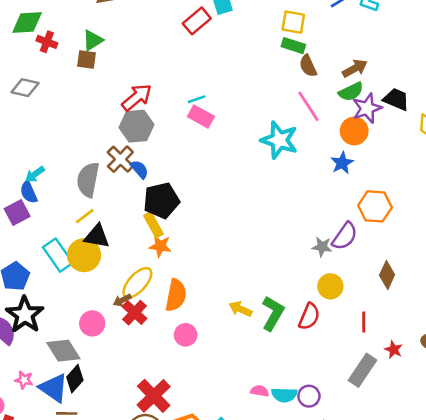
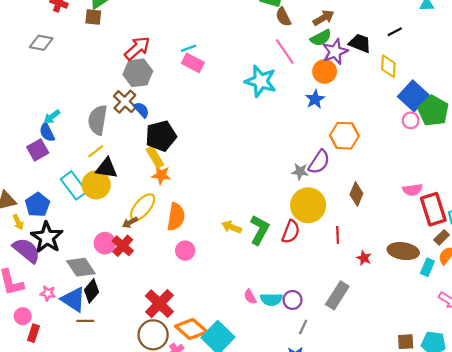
yellow circle: (330, 286) -> (308, 205), size x1.6
red cross: (135, 313) -> (123, 246), moved
gray rectangle: (363, 370) -> (337, 295), moved
pink semicircle: (260, 391) -> (250, 297), turned -128

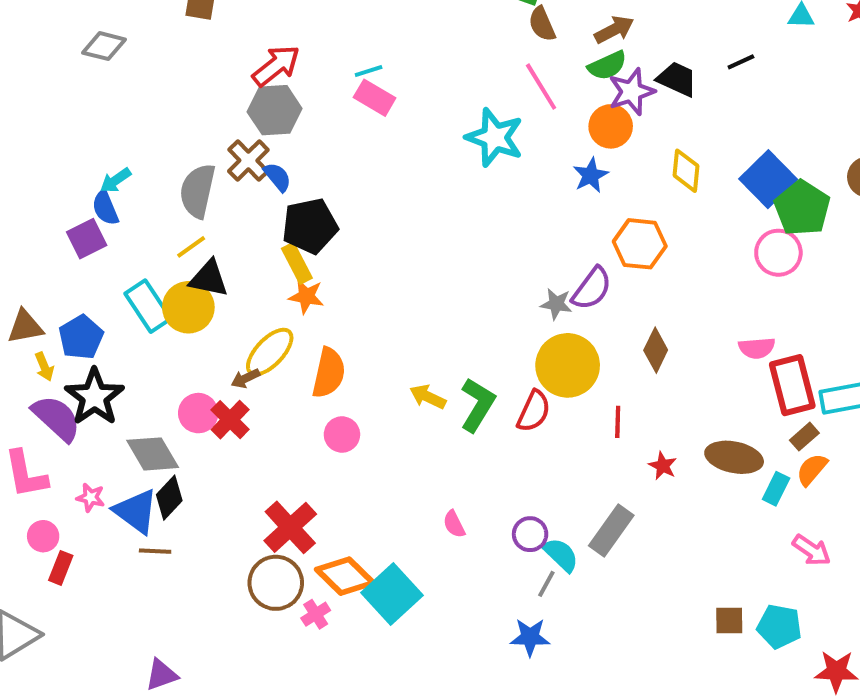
yellow diamond: (388, 66) -> (686, 171), moved
pink circle: (411, 120) -> (778, 253), moved, size x1.5
cyan semicircle: (271, 299) -> (561, 555), moved, turned -140

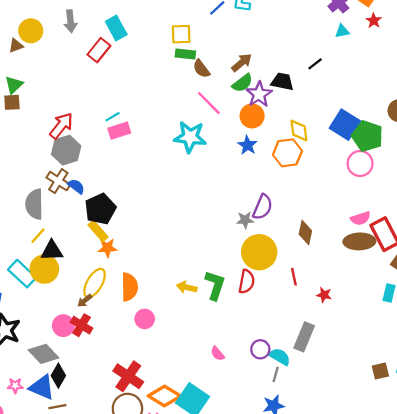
pink rectangle: (375, 98) -> (119, 131), turned -35
orange hexagon: (640, 244) -> (287, 153), moved
brown ellipse: (734, 457) -> (359, 241), moved

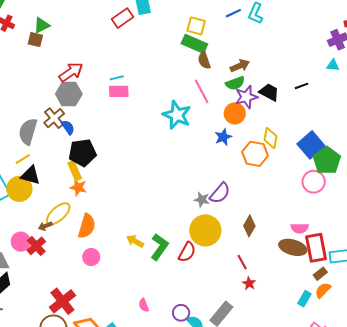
green rectangle: (185, 54) -> (194, 44), size x1.4
red line: (294, 277) -> (242, 262), moved, turned -35

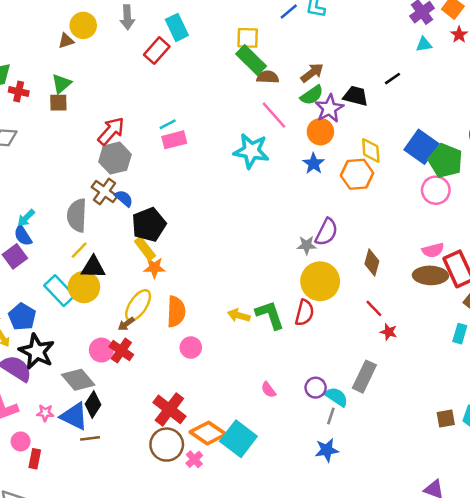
green rectangle: (194, 44) -> (251, 60), turned 35
brown semicircle: (204, 60) -> (268, 77), turned 126
green L-shape: (159, 247) -> (270, 315), turned -40

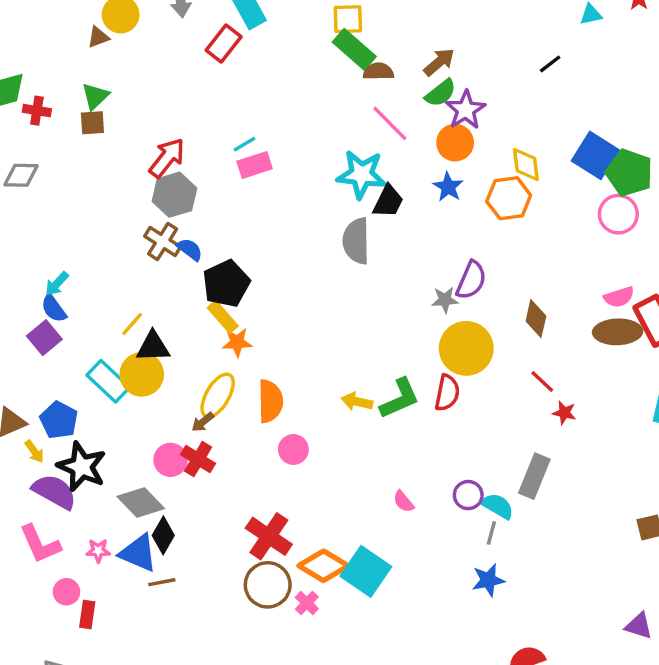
black trapezoid: (356, 96) -> (388, 201), moved, turned 105
gray semicircle: (77, 215) -> (356, 241), moved
green L-shape: (270, 315) -> (400, 398), turned 88

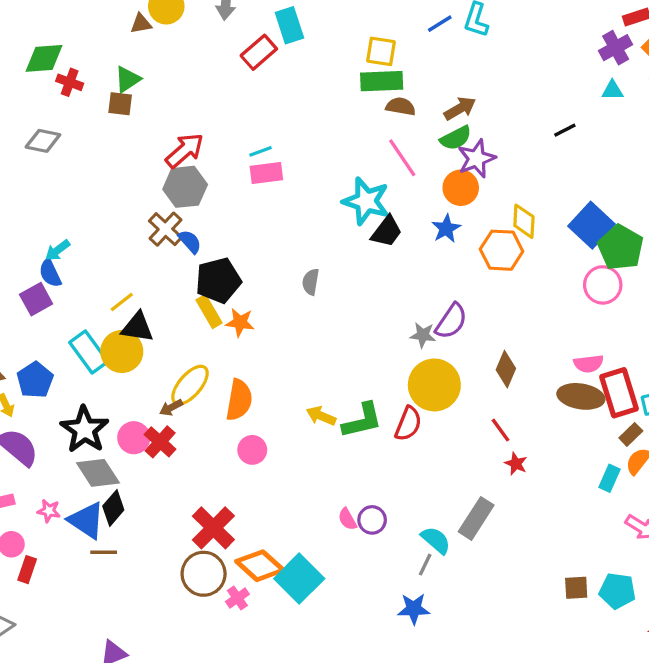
green rectangle: (354, 49) -> (382, 81), turned -54
gray semicircle: (356, 241) -> (311, 282), moved, size x0.6
orange star: (237, 342) -> (240, 322), moved
black star: (82, 467) -> (85, 429), moved
purple circle: (468, 495) -> (372, 520), moved

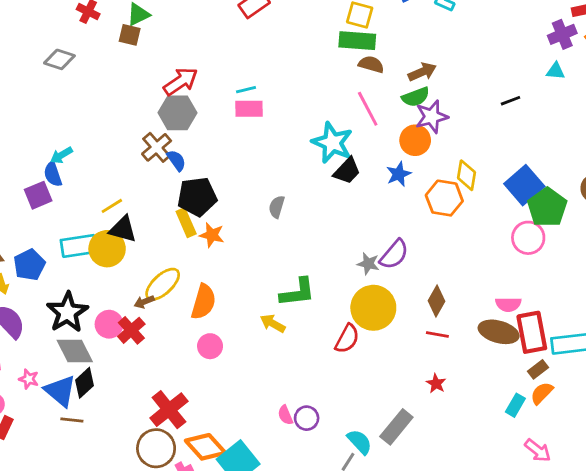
cyan rectangle: (89, 352) -> (79, 246), turned -69
green L-shape: (362, 421) -> (297, 292), moved
red line: (501, 430) -> (437, 334), moved, turned -50

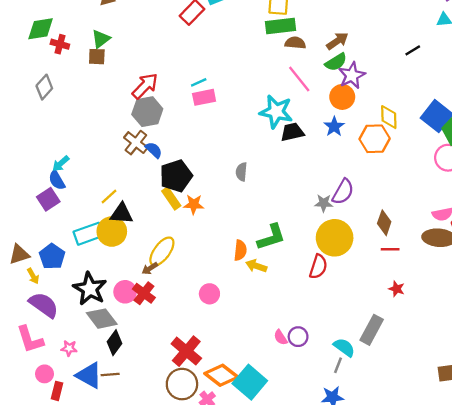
gray diamond: (59, 59) -> (44, 87), turned -55
black trapezoid: (347, 171) -> (292, 132), turned -135
orange semicircle: (203, 302) -> (240, 250), moved, size x0.7
blue triangle: (60, 391) -> (89, 375), moved

